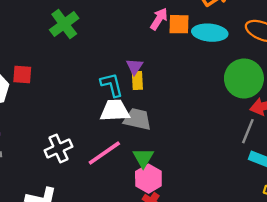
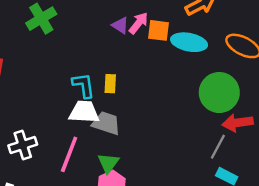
purple triangle: (135, 67) -> (120, 25), moved, turned -36
pink line: (104, 153) -> (69, 154), turned -40

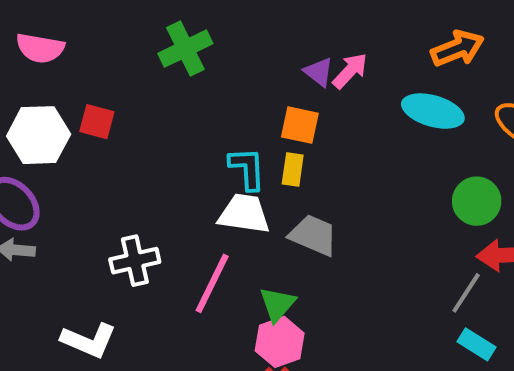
orange square: (159, 30) -> (300, 125), moved
green circle: (219, 93) -> (477, 201), size x0.7
gray trapezoid: (106, 123) -> (313, 235), moved

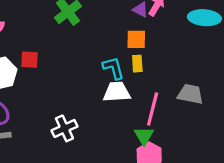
gray trapezoid: (313, 235) -> (190, 94), moved
pink line: (212, 283) -> (153, 109), moved

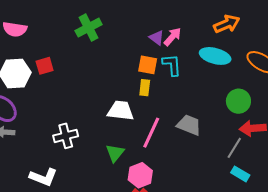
red square: (29, 60) -> (45, 66), turned -30
cyan L-shape: (113, 68) -> (172, 65), moved
green triangle: (144, 136) -> (115, 153), moved

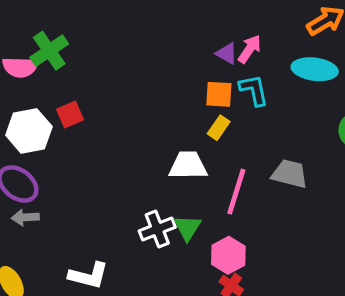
green cross: (89, 28) -> (49, 51), moved
yellow rectangle: (145, 88) -> (219, 128), turned 35
white cross: (66, 136) -> (157, 229), moved

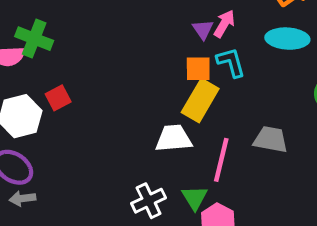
green cross: (49, 51) -> (34, 39), turned -30
purple triangle: (227, 53) -> (203, 29), turned 30
yellow rectangle: (219, 128) -> (200, 100), size x1.8
green triangle: (188, 228) -> (195, 198), moved

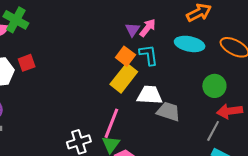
orange square: (198, 69) -> (125, 56), turned 30
white trapezoid: (174, 138) -> (150, 95), moved
pink line: (221, 160) -> (111, 123), moved

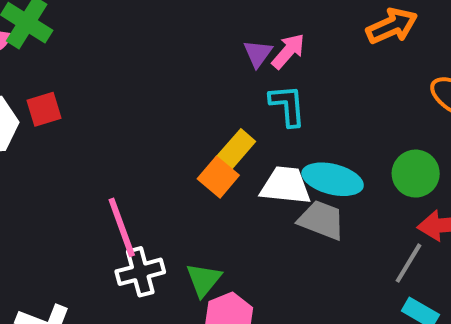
cyan ellipse: (190, 44) -> (333, 179), moved
orange square: (125, 56) -> (218, 177), moved
yellow rectangle: (124, 78) -> (236, 149), size x0.7
pink line: (111, 123) -> (122, 227), moved, turned -44

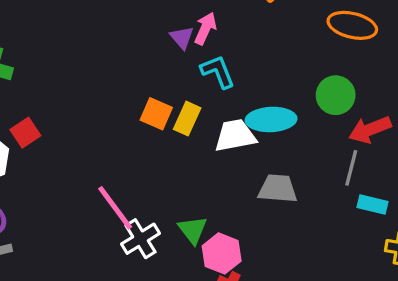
orange square: (218, 177) -> (156, 114), moved
gray trapezoid: (321, 220) -> (278, 189), moved

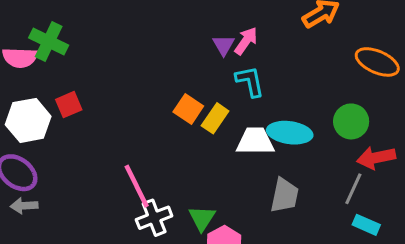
gray trapezoid: (278, 189) -> (284, 195), turned 87

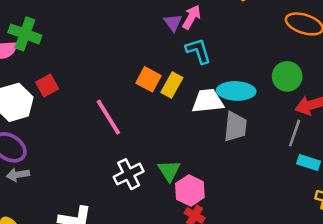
pink line: (137, 186) -> (108, 117), moved
gray trapezoid: (284, 195) -> (235, 127), moved

